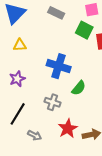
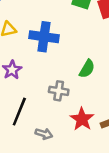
blue cross: (59, 66) -> (44, 37), moved

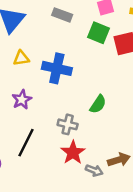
red star: (82, 119) -> (73, 152), moved
gray arrow: (44, 134) -> (94, 170), moved

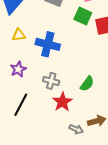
green semicircle: (98, 104) -> (87, 84), moved
gray cross: (68, 124) -> (51, 81), moved
red star: (73, 152) -> (62, 102), moved

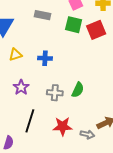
blue cross: (48, 44) -> (45, 58), size x0.6
green semicircle: (87, 84) -> (78, 90), moved
red star: (62, 102) -> (63, 126), moved, turned -30

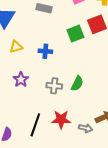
green square: (74, 25) -> (75, 34), moved, turned -36
black line: (30, 121) -> (35, 125), moved

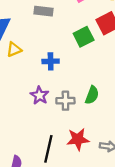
yellow triangle: (16, 47) -> (14, 49), moved
purple star: (21, 80) -> (40, 95), moved

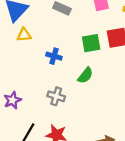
purple star: (40, 95) -> (12, 100), moved
green semicircle: (92, 95) -> (85, 75), moved

